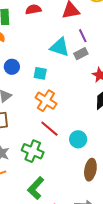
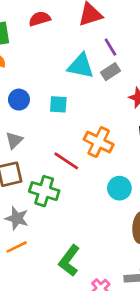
orange cross: (46, 101) -> (99, 142), moved
red line: (49, 129) -> (66, 161), moved
green cross: (33, 151) -> (44, 191), moved

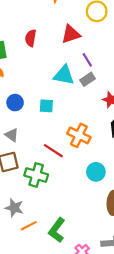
red semicircle: (40, 19) -> (31, 38), turned -63
gray triangle: (14, 140) -> (12, 135), turned -40
gray star: (17, 218) -> (14, 208), moved
orange line: (17, 247) -> (29, 226), moved

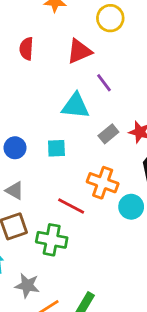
red semicircle: (31, 38) -> (26, 49), moved
gray rectangle: (88, 79) -> (108, 134), moved
cyan circle: (96, 172) -> (131, 207), moved

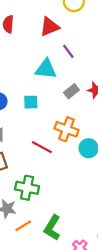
green cross: (52, 240) -> (27, 188), moved

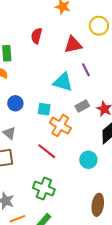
orange cross: (67, 129) -> (60, 126), moved
green cross: (27, 188) -> (44, 189), moved

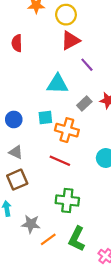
yellow circle: (99, 26) -> (66, 15), moved
red triangle: (73, 45) -> (70, 40), moved
purple line: (86, 70) -> (87, 65), moved

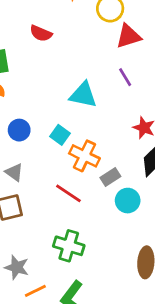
red triangle: (70, 40) -> (129, 36), moved
red semicircle: (17, 43) -> (41, 33), turned -77
gray rectangle: (84, 104) -> (110, 177), moved
cyan square: (45, 118) -> (60, 135), turned 32

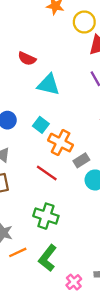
red semicircle: (41, 33) -> (27, 59), moved
cyan triangle: (83, 95) -> (48, 85), moved

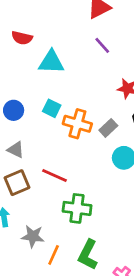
gray rectangle: (81, 160) -> (108, 128), moved
red line: (47, 173) -> (55, 175), moved
orange line: (18, 252) -> (54, 255), turned -30

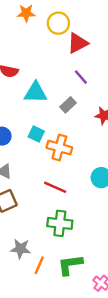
gray rectangle: (108, 128) -> (68, 105), moved
red line: (55, 175) -> (55, 187), moved
green L-shape: (88, 255) -> (70, 265), turned 56

